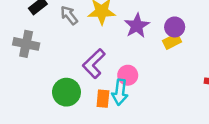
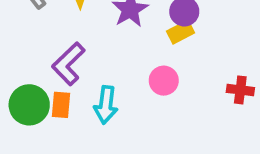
pink circle: (128, 75) -> (164, 81), moved
orange rectangle: (103, 99) -> (61, 105), moved

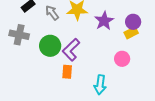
green circle: (29, 105) -> (50, 46), moved
cyan arrow: (106, 105) -> (100, 85), moved

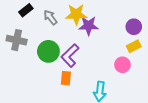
purple star: (104, 21) -> (89, 26), moved, turned 30
yellow rectangle: (131, 33) -> (134, 46), moved

